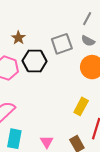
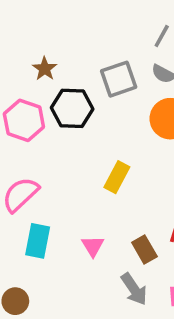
yellow rectangle: (81, 106) -> (117, 177), moved

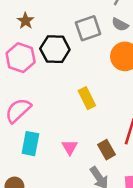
brown star: (45, 69) -> (26, 21), moved
yellow rectangle: (117, 177) -> (87, 98), turned -55

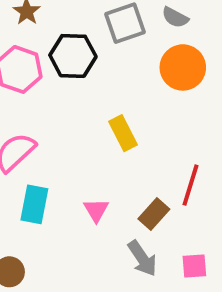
brown rectangle: (107, 150) -> (154, 214), turned 72

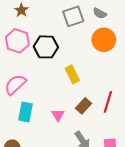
black hexagon: (73, 56) -> (46, 47), moved
brown rectangle: (154, 214) -> (83, 106), moved

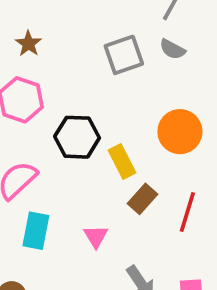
orange circle: (104, 40) -> (180, 132), moved
black hexagon: (46, 47) -> (77, 137), moved
brown rectangle: (83, 106) -> (143, 199), moved

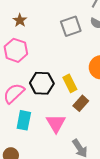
black hexagon: (77, 137) -> (42, 83), moved
pink triangle: (96, 236) -> (56, 123), size x1.5

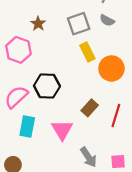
brown star: (20, 20) -> (38, 24), moved
yellow rectangle: (70, 83) -> (87, 52), moved

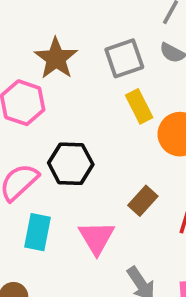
brown star: (38, 24) -> (56, 58), size x1.6

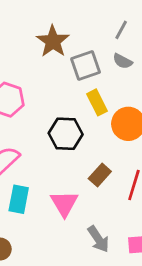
brown star: (56, 58) -> (53, 41), moved
black hexagon: (71, 164) -> (66, 134), moved

